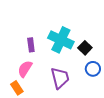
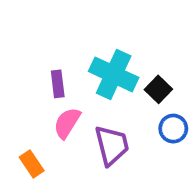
pink semicircle: (25, 69) -> (67, 123), moved

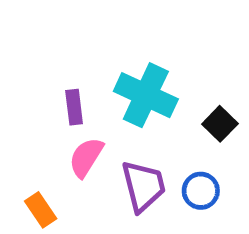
black square: (158, 89) -> (220, 124), moved
blue circle: (173, 129) -> (201, 191), moved

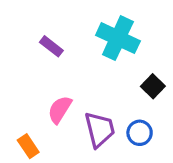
cyan cross: (146, 95) -> (118, 38), moved
purple rectangle: (74, 107) -> (51, 46), moved, turned -45

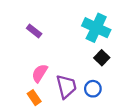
cyan cross: (118, 38) -> (96, 28), moved
orange rectangle: (28, 146) -> (34, 98), moved

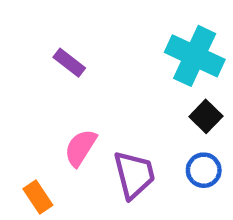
blue circle: (93, 89) -> (204, 170), moved
orange rectangle: (34, 98) -> (38, 197), moved

